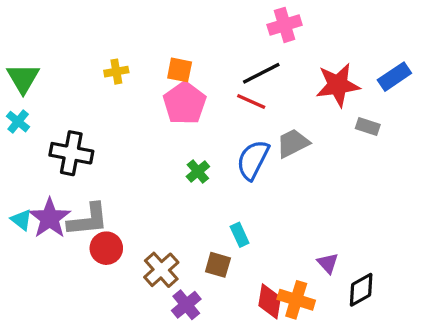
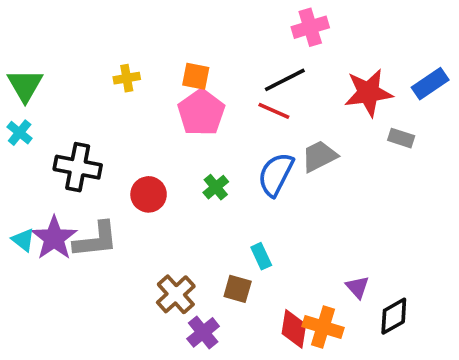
red circle: (106, 248) -> (149, 194), moved

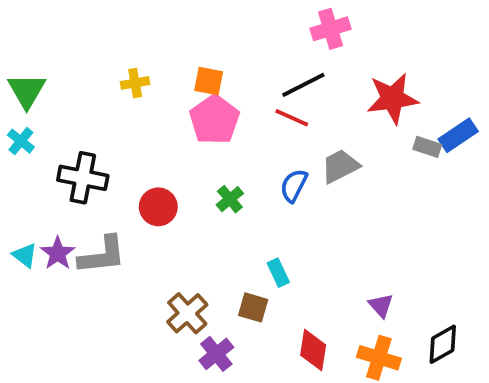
blue rectangle: (430, 84) -> (458, 135), moved
blue semicircle: (276, 174) -> (294, 186), size x0.7
purple star: (54, 238) -> (58, 253), size x0.7
black diamond: (394, 316) -> (443, 344), moved
orange cross: (323, 327) -> (379, 358), moved

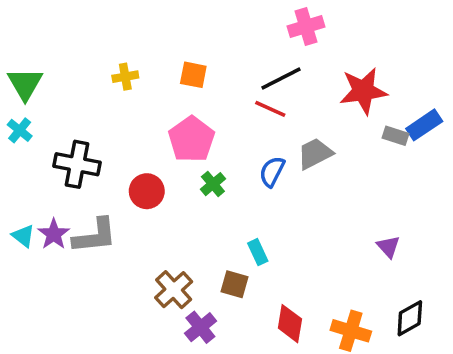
pink pentagon: (214, 120) -> (191, 139), moved
purple triangle: (381, 306) -> (388, 247), moved

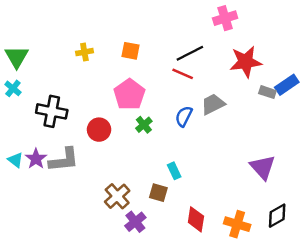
pink cross: (306, 27) -> (225, 18), moved
purple triangle: (388, 247) -> (263, 167), size x1.6

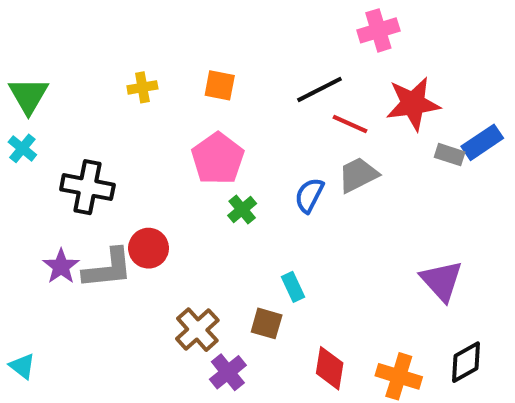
red line: (183, 74) -> (350, 124), moved
red circle: (99, 130) -> (149, 248), moved
cyan triangle: (15, 160) -> (22, 366), moved

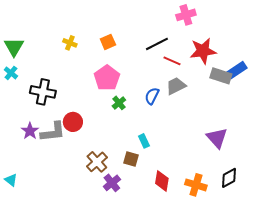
orange square: (220, 85) -> (108, 42), turned -35
yellow cross: (142, 87) -> (70, 43), turned 32
gray rectangle: (450, 155) -> (221, 76), size x1.5

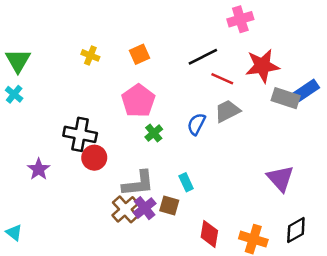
black cross: (43, 92) -> (80, 134), moved
gray L-shape: (53, 132) -> (138, 183), moved
purple cross: (112, 183) -> (145, 208), moved

